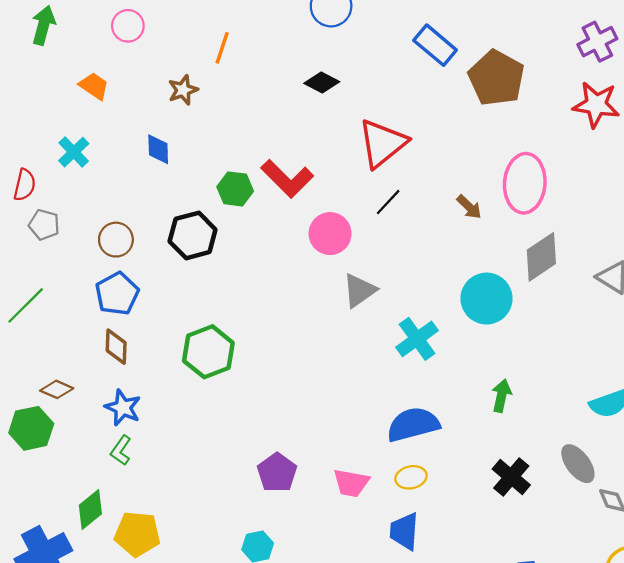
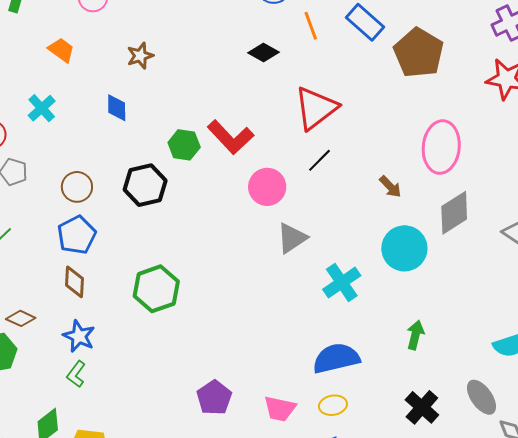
orange line: (222, 48) -> (311, 26), moved, turned -40
brown arrow: (469, 207) -> (390, 187), moved

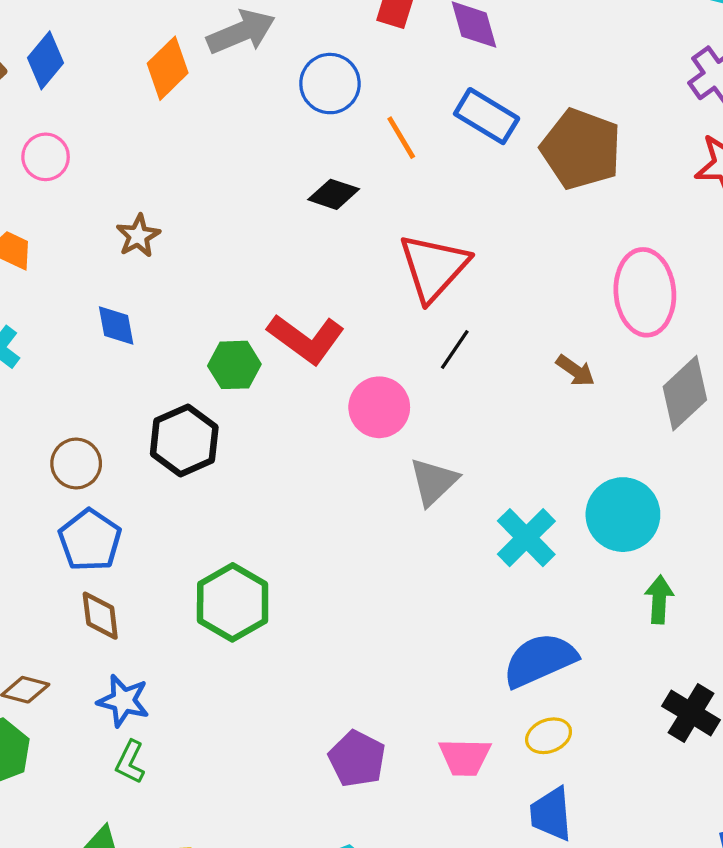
cyan circle: (404, 248) -> (623, 515), moved

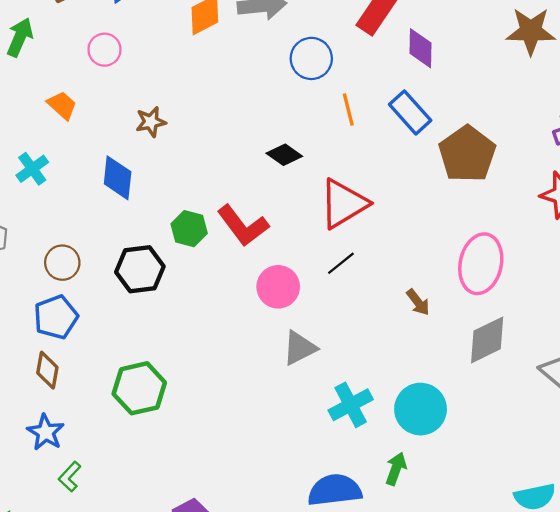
black diamond: (334, 194) -> (284, 155), moved
blue diamond: (116, 326) -> (118, 178), size x1.4
green arrow: (659, 600) -> (396, 469), moved
green L-shape: (130, 762) -> (70, 477), moved

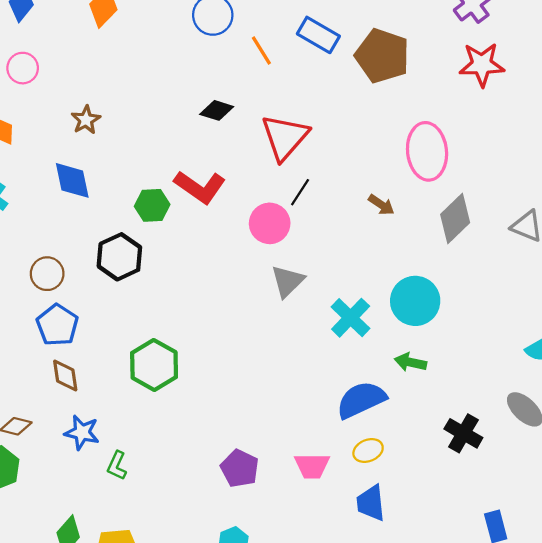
pink circle: (278, 287) -> (270, 223), moved
green arrow: (396, 469) -> (410, 362), turned -80

